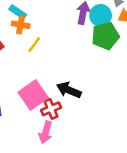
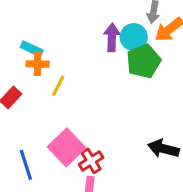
black arrow: (69, 90) -> (163, 149), moved

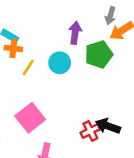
cyan circle: (134, 37) -> (60, 63), moved
red cross: (91, 161) -> (90, 131), moved

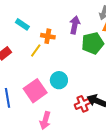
orange cross: (13, 48) -> (48, 36), moved
cyan circle: (60, 63) -> (59, 80), moved

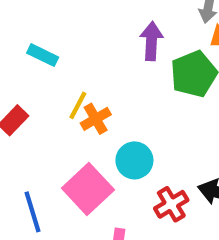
orange cross: (48, 36) -> (96, 119), moved, turned -32
red cross: (83, 104) -> (171, 204), moved

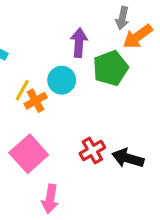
cyan circle: (134, 160) -> (62, 80), moved
red cross: (171, 204) -> (92, 150), moved

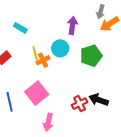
green pentagon: (111, 68) -> (91, 56), moved
yellow line: (22, 90) -> (35, 53), turned -48
red cross: (92, 150) -> (80, 104), moved

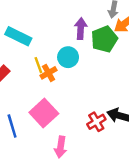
cyan rectangle: (20, 28) -> (18, 36), size x1.5
green pentagon: (91, 56) -> (104, 39), moved

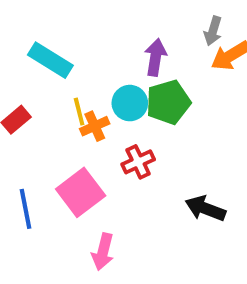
green pentagon: (104, 39) -> (168, 102), moved
red cross: (96, 122) -> (138, 162), moved

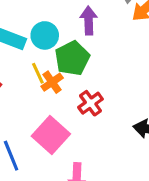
green pentagon: (168, 102) -> (72, 58), moved
cyan circle: (130, 103) -> (45, 35), moved

